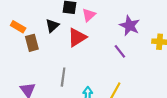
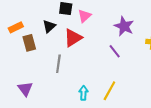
orange rectangle: (18, 27) -> (16, 27), turned -56
gray line: (63, 77) -> (58, 64), moved

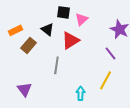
black triangle: (49, 26) -> (47, 29), turned -40
brown rectangle: (29, 43) -> (28, 45), turned 56
yellow line: (109, 91) -> (105, 80), moved

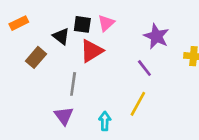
black square: (63, 12) -> (82, 24), moved
orange rectangle: (15, 30) -> (19, 23), moved
purple triangle: (24, 89) -> (64, 116), moved

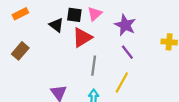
purple star: (156, 36) -> (125, 25), moved
brown rectangle: (36, 57) -> (20, 51), moved
gray line: (73, 84) -> (94, 66), moved

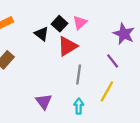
black square: (74, 15) -> (60, 24), turned 35
purple star: (125, 25) -> (124, 34), moved

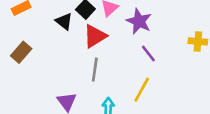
purple star: (124, 34) -> (139, 21), moved
gray line: (79, 74) -> (95, 70), moved

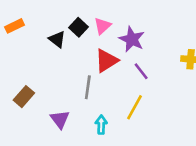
red triangle: (95, 36) -> (106, 61), moved
brown rectangle: (21, 52) -> (24, 97), moved

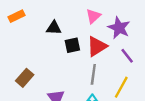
black square: (78, 27) -> (72, 45), moved, turned 35
black triangle: (57, 39) -> (54, 28), turned -35
gray line: (88, 87) -> (93, 74), moved

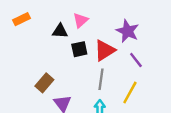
pink triangle: (93, 16) -> (81, 20), moved
brown rectangle: (25, 78) -> (44, 83), moved

